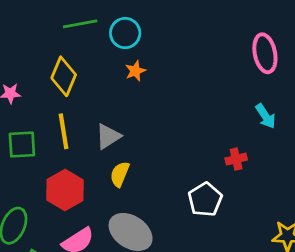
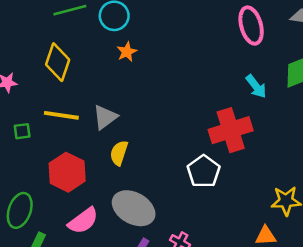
yellow line: (63, 131) -> (61, 115), turned -68
green square: (22, 145) -> (22, 131), size x0.6
red cross: (236, 159) -> (231, 130), size x2.0

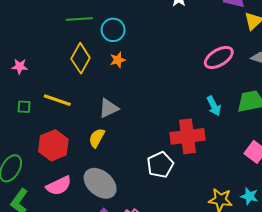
pink ellipse: (251, 26) -> (219, 58), turned 64
yellow diamond: (58, 62) -> (81, 58), moved
gray triangle: (105, 117) -> (109, 108), moved

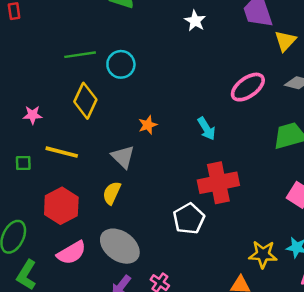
orange star: (118, 60) -> (148, 125), moved
pink star: (20, 66) -> (33, 115), moved
cyan arrow: (214, 106) -> (207, 129), moved
gray triangle: (109, 108) -> (123, 157), turned -45

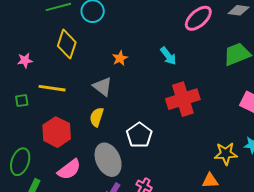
white pentagon: (189, 219) -> (139, 135), moved
gray ellipse: (120, 246) -> (108, 160), turned 36

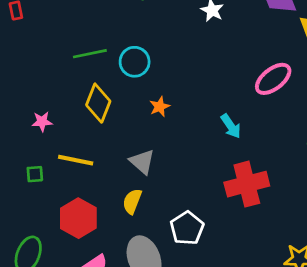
orange star: (120, 58) -> (160, 107), moved

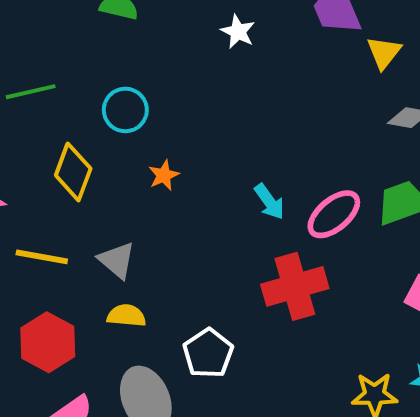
green line: (90, 54) -> (31, 92), moved
pink ellipse: (273, 79) -> (334, 214), moved
gray triangle: (142, 162) -> (117, 260), moved
yellow semicircle: (132, 201) -> (126, 316), turned 75

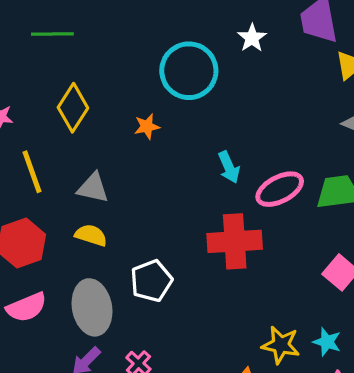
white star: (238, 32) -> (252, 38), moved
cyan circle: (125, 110) -> (189, 71), moved, size x1.5
yellow line: (42, 257) -> (32, 172), turned 48
gray triangle: (117, 260) -> (93, 188), turned -40

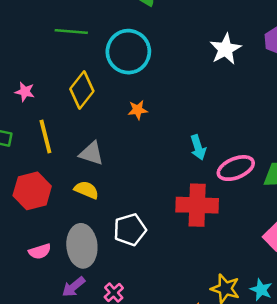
white star: (252, 38) -> (225, 49), size x1.4
cyan circle: (189, 71) -> (128, 52), moved
pink semicircle: (26, 307) -> (40, 251), moved, size x0.7

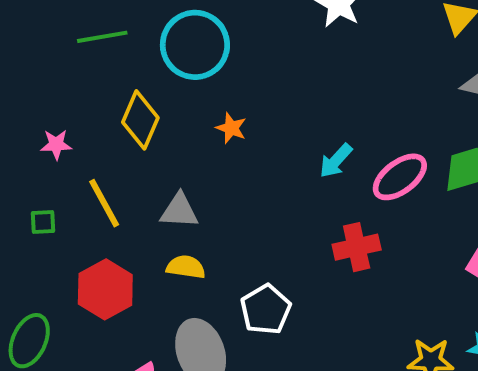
orange star: (138, 110) -> (231, 128), turned -30
cyan arrow: (198, 147) -> (336, 161), turned 75
red cross: (197, 205) -> (357, 247), size x0.7

